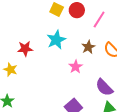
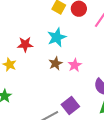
brown star: (88, 47) -> (56, 63), moved

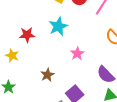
brown star: (56, 63) -> (47, 75), moved

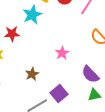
cyan star: (58, 26) -> (32, 15), moved

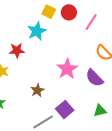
pink star: (62, 53) -> (67, 69), size x1.5
purple semicircle: (90, 74) -> (94, 78), moved

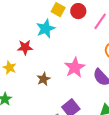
brown star: (37, 90) -> (44, 79), moved

